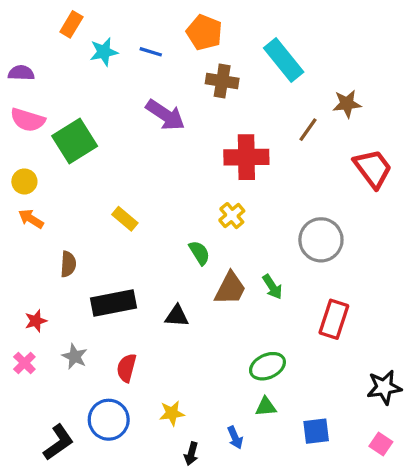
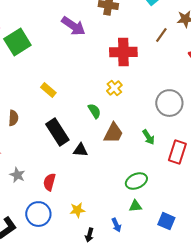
green arrow: (272, 287) -> (148, 137), moved
black rectangle: (114, 303) -> (57, 132), moved, turned 68
blue square: (316, 431) -> (166, 221), turned 30

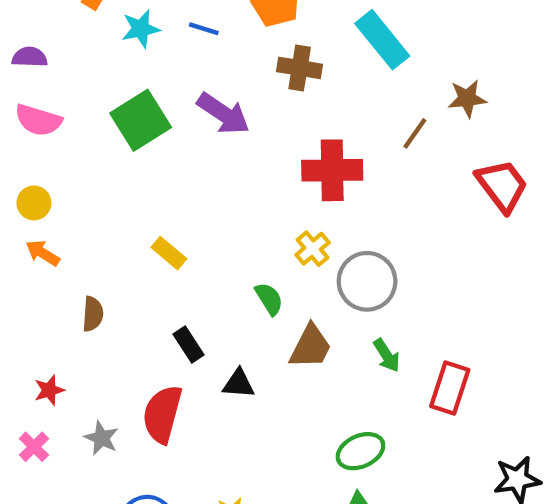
green square: (17, 42) -> (141, 120), moved
gray circle: (169, 103) -> (367, 281), moved
black rectangle: (57, 132) -> (189, 344), size x0.6
red semicircle: (49, 182) -> (162, 414), moved, size x1.5

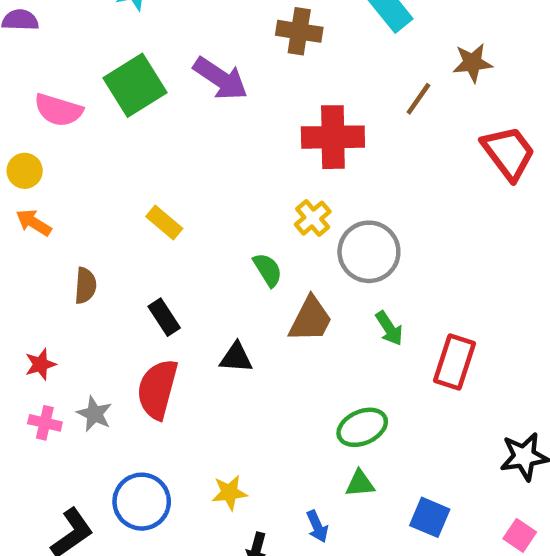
pink semicircle: (38, 120) -> (58, 110), moved
black rectangle: (189, 344) -> (164, 317), moved
pink cross: (34, 447) -> (45, 423), moved, turned -32

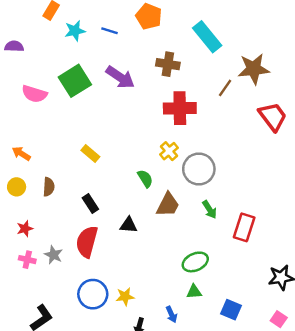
brown cross: (299, 31) -> (168, 64), moved
brown star: (472, 63) -> (254, 69), size x1.5
yellow circle: (25, 171) -> (17, 187), moved
blue circle: (142, 502) -> (93, 294), moved

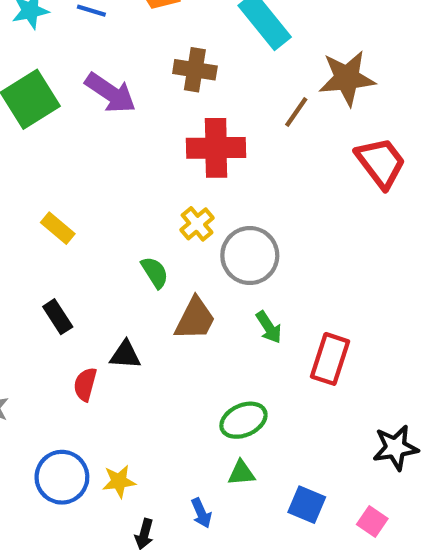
red semicircle: (87, 242) -> (85, 384), moved, size x0.6
pink square: (279, 319) -> (372, 522), moved

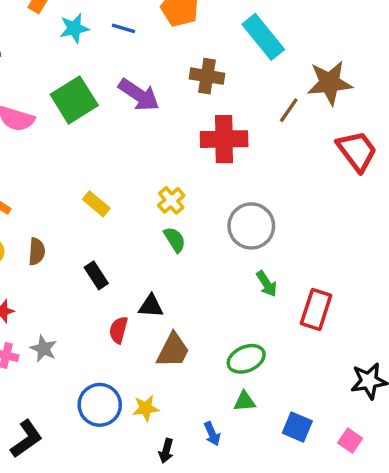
yellow cross: (197, 224) -> (171, 200), moved
brown trapezoid: (195, 319) -> (173, 350), moved

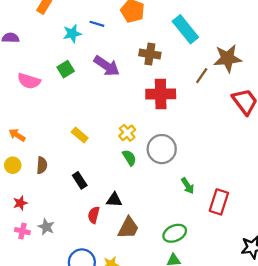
cyan star: (74, 28) -> (72, 34), moved
green square: (74, 100) -> (66, 69), size x0.6
gray circle: (251, 226) -> (162, 149), moved

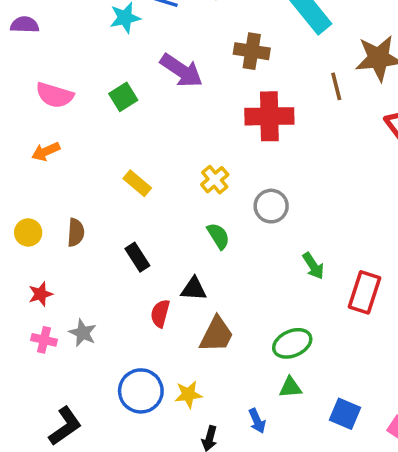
green square: (66, 69) -> (123, 97), moved
brown line: (202, 76) -> (336, 86), turned -49
orange arrow: (17, 135) -> (46, 151), moved, turned -56
gray circle: (162, 149) -> (271, 206), size x0.7
green semicircle: (129, 158) -> (218, 236), moved

